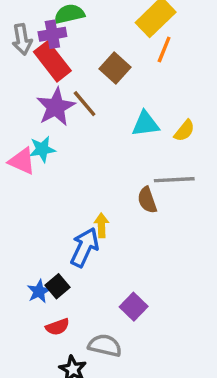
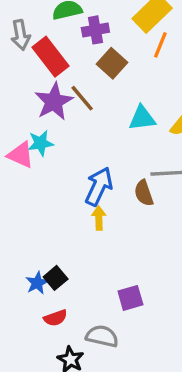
purple cross: (52, 34) -> (95, 30), moved
blue arrow: (85, 247) -> (99, 186), moved
purple square: (134, 307) -> (130, 298), turned 30

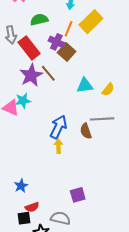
purple cross: (95, 30) -> (56, 42), moved, turned 35
orange line: (160, 45) -> (69, 29), moved
black square: (56, 278) -> (24, 218), moved, turned 32

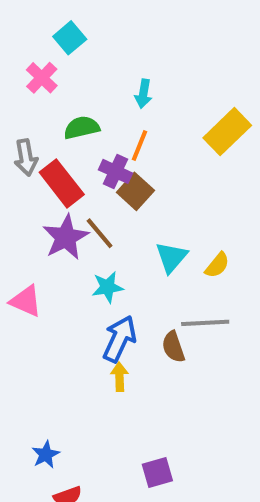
yellow rectangle: (91, 22) -> (227, 132), moved
cyan triangle: (85, 85) -> (171, 257), turned -42
cyan star: (23, 101) -> (108, 287), moved

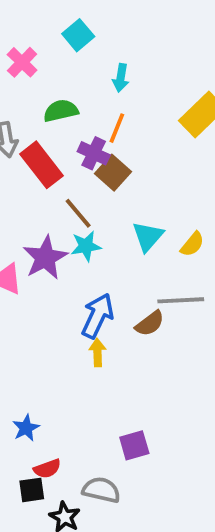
cyan square: (70, 38) -> (78, 35), moved
purple star: (66, 237) -> (45, 258), moved
cyan star: (108, 287) -> (86, 246), moved
brown semicircle: (173, 347) -> (150, 324), turned -108

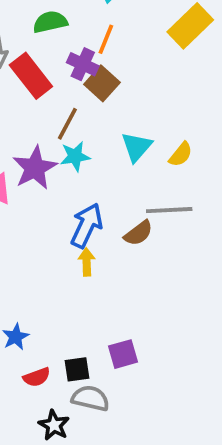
brown line: (78, 213) -> (67, 124), turned 68
black square: (32, 490) -> (77, 369), moved

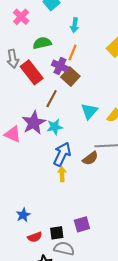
cyan star: (75, 156) -> (55, 127), moved

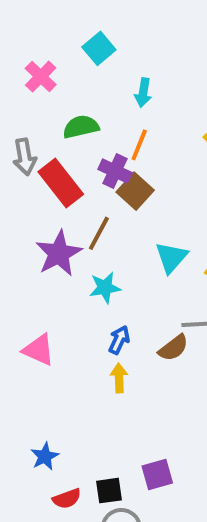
purple star: (34, 123) -> (59, 253), moved
pink triangle: (13, 134) -> (39, 350), moved
blue arrow: (62, 154) -> (119, 340), size x0.6

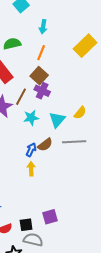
purple cross: (115, 171) -> (42, 91), moved
cyan triangle: (171, 257) -> (57, 120), moved
cyan star: (105, 288) -> (31, 118), moved
brown semicircle: (173, 348) -> (45, 145), moved

